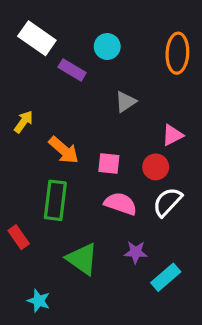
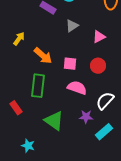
gray triangle: (126, 102) -> (72, 26), moved
pink triangle: (172, 135) -> (99, 37), moved
white semicircle: (167, 202) -> (105, 101), moved

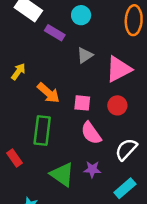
pink triangle: (99, 37) -> (119, 69), size x1.6
pink semicircle: (77, 88) -> (91, 133), turned -144
purple star: (86, 117) -> (92, 169), moved

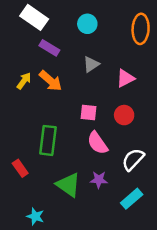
purple rectangle: (55, 33) -> (49, 48), moved
pink triangle: (119, 69) -> (125, 78), size x0.7
orange arrow: (48, 93) -> (51, 81), moved

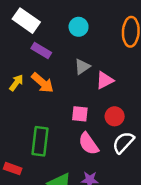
pink triangle: (125, 78) -> (105, 80), moved
white semicircle: (133, 159) -> (123, 142), moved
red rectangle: (20, 168) -> (13, 169), turned -35

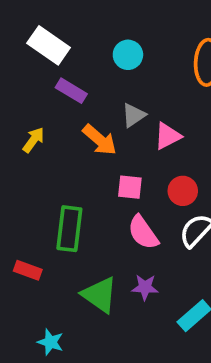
orange arrow: (42, 83) -> (100, 140), moved

